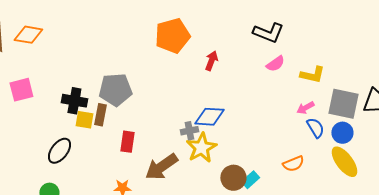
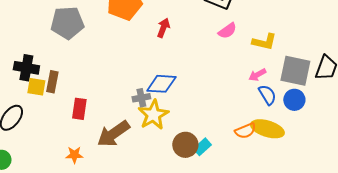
gray pentagon: (115, 90) -> (67, 23), moved
yellow ellipse: (344, 162) -> (267, 129), moved, turned -36

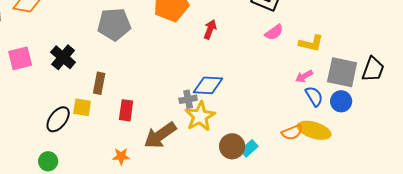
black cross: (26, 68) -> (63, 57), moved, turned 30
yellow square: (36, 87) -> (82, 107), moved

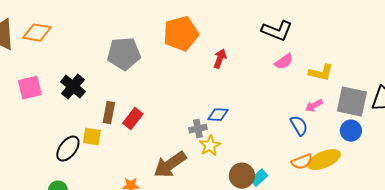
blue diamond: (208, 85) -> (218, 115), size x0.7
blue semicircle: (314, 96) -> (299, 126), moved
red rectangle: (126, 110) -> (133, 119), moved, turned 30
yellow star: (200, 116) -> (210, 146), size x0.7
yellow ellipse: (314, 130) -> (324, 160), turned -40

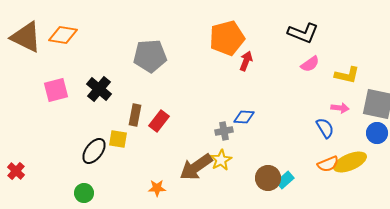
orange pentagon: (181, 34) -> (227, 38), moved
pink arrow: (314, 106) -> (340, 108), turned -144
yellow star: (210, 146) -> (221, 160), moved

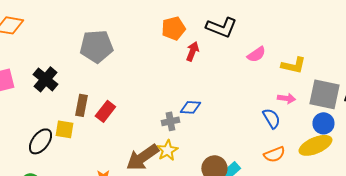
black L-shape: (303, 33) -> (221, 27), moved
orange pentagon: (227, 38) -> (173, 28), size x0.7
yellow ellipse: (350, 162) -> (315, 145), moved

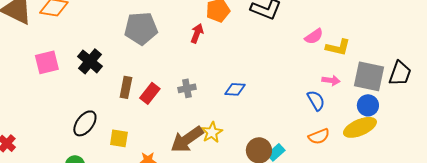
red arrow: (192, 51) -> (197, 33), moved
pink semicircle: (256, 54) -> (314, 36), moved
gray cross: (170, 121) -> (187, 88), moved
yellow square: (64, 129) -> (119, 138), moved

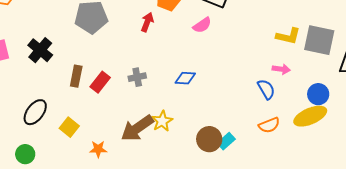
pink semicircle: (314, 36) -> (202, 25), moved
gray square: (369, 76) -> (319, 40), moved
yellow square: (119, 138) -> (69, 127), turned 30

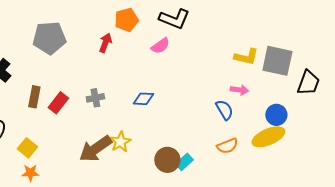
orange star: (98, 149) -> (30, 173), moved

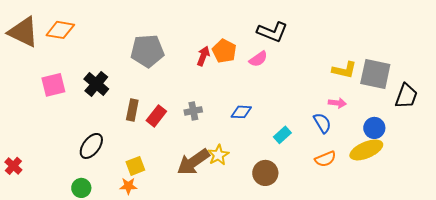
orange pentagon: (126, 20) -> (224, 51), moved, turned -30
yellow square: (27, 148) -> (135, 166), moved, turned 30
cyan rectangle: (184, 162) -> (282, 135), moved

